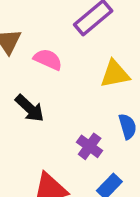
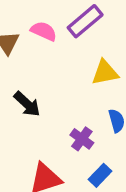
pink semicircle: (48, 59) -> (44, 31), moved

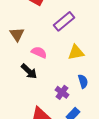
pink semicircle: (44, 31) -> (39, 52), moved

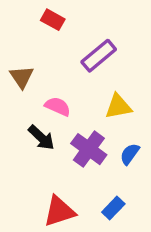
blue semicircle: (83, 81) -> (130, 154), turned -128
purple cross: (62, 92) -> (89, 149), moved, size x1.5

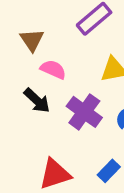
brown triangle: (22, 77) -> (32, 40), moved

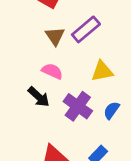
brown triangle: (32, 40) -> (55, 36), moved

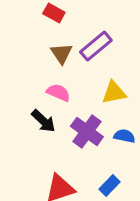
blue semicircle: (112, 110) -> (124, 136), turned 66

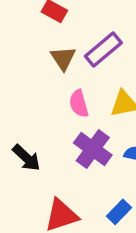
pink semicircle: (58, 93) -> (79, 104), moved, turned -130
black arrow: (43, 121) -> (26, 158), moved

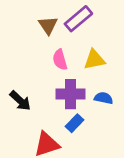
purple cross: (93, 149) -> (70, 94), turned -36
blue rectangle: (119, 212) -> (74, 123), moved

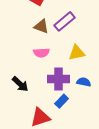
brown triangle: (48, 25) -> (41, 26), turned -35
pink semicircle: (60, 60) -> (41, 53), moved, turned -77

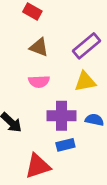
purple rectangle: (65, 21) -> (87, 46), moved
blue rectangle: (62, 101) -> (65, 145), turned 32

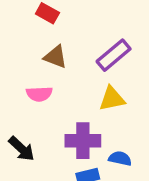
pink semicircle: (39, 82) -> (39, 94), moved
blue semicircle: (94, 120) -> (120, 158), moved

